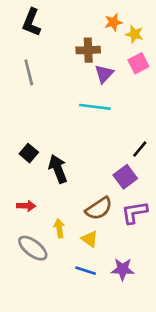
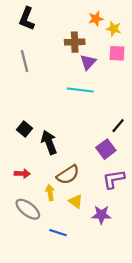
pink square: (138, 63) -> (117, 53), turned 30
brown semicircle: (99, 208) -> (68, 175), moved
purple star: (123, 269) -> (101, 215), moved
blue line: (86, 271) -> (58, 233), moved

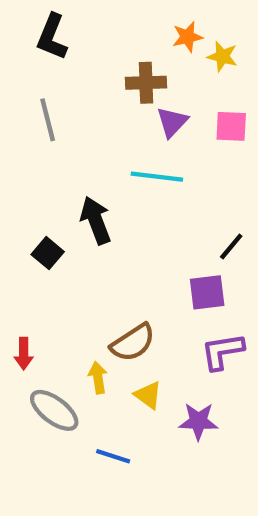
pink square: (117, 53) -> (231, 126), moved
black arrow: (49, 142) -> (96, 220), moved
purple square: (106, 149) -> (207, 292), turned 30
red arrow: (22, 174) -> (24, 354), moved, turned 88

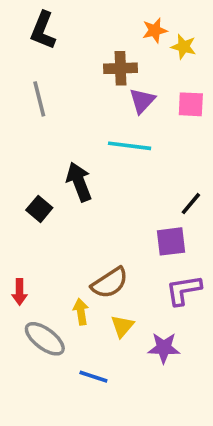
yellow triangle: (148, 395) -> (122, 326), turned 35

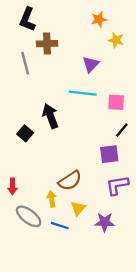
yellow star: (184, 47) -> (116, 40), moved
brown cross: (120, 68) -> (47, 44), moved
pink square: (191, 104) -> (116, 102), moved
blue line: (93, 377) -> (60, 226), moved

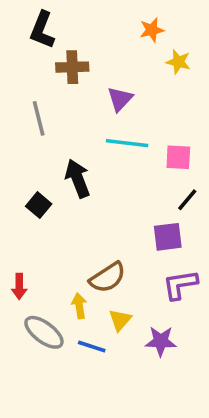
gray line: (25, 63) -> (39, 118), moved
purple triangle: (91, 64) -> (120, 99), moved

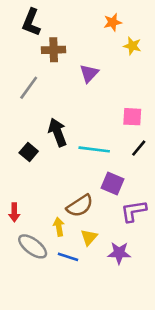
gray line: (39, 118) -> (29, 88), turned 50
cyan line: (127, 143) -> (94, 149), moved
purple square: (168, 237) -> (113, 184), moved, turned 30

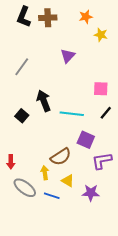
brown cross: (54, 50) -> (48, 18), moved
yellow triangle: (89, 237) -> (68, 181), turned -40

